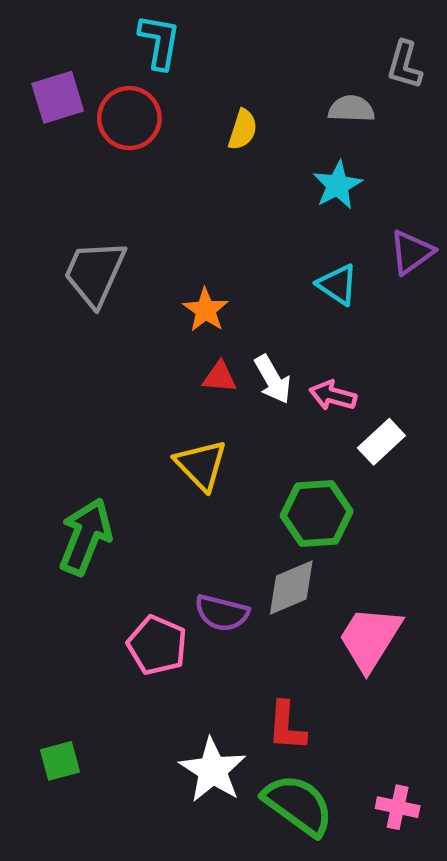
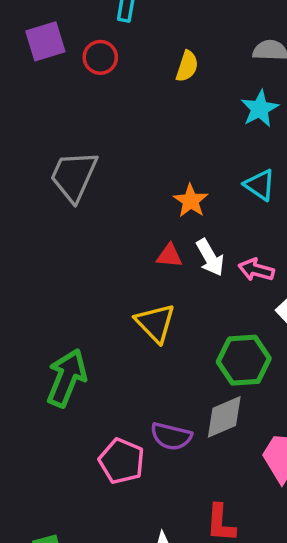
red circle: (129, 118) -> (100, 57), size x0.7
orange star: (206, 310) -> (191, 201), moved

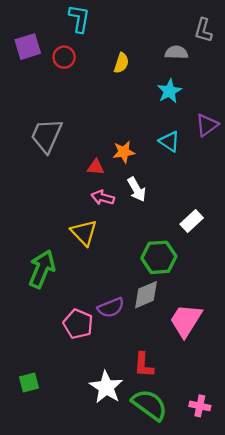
orange star: (191, 201) -> (124, 152), turned 30
red triangle: (169, 256) -> (96, 167), moved
pink arrow: (256, 270) -> (103, 198), moved
yellow triangle: (155, 323) -> (84, 233), moved
purple semicircle: (171, 436) -> (111, 308), turned -36

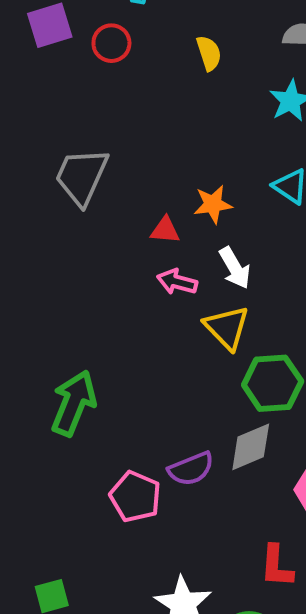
yellow semicircle: (121, 63) -> (209, 53), turned -36
yellow triangle: (84, 233) -> (227, 328), moved
red L-shape: (144, 365) -> (277, 566), moved

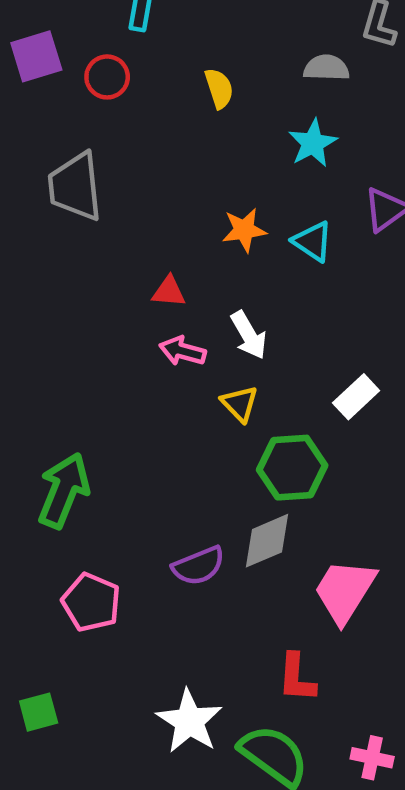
gray trapezoid: (82, 176) -> (75, 187), moved, turned -30
orange star: (213, 204) -> (244, 230), moved
yellow triangle: (227, 328) -> (240, 404), size x0.7
pink pentagon: (135, 497) -> (91, 602), moved

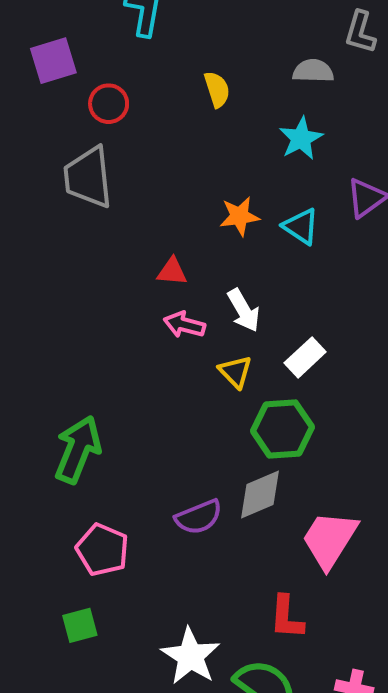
red circle: (107, 77) -> (109, 104), moved
white rectangle: (356, 397) -> (305, 357), moved
green square: (39, 712) -> (80, 625), moved

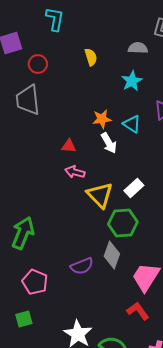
white arrow: (244, 310) -> (109, 143), moved
yellow triangle: (235, 372) -> (100, 195), size x1.6
gray diamond: (260, 494) -> (112, 255), turned -48
red L-shape: (287, 617) -> (138, 311), moved, turned 140

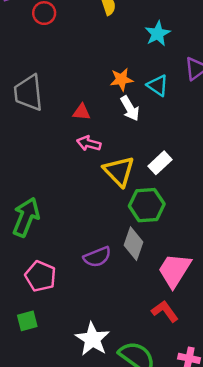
gray trapezoid: (28, 100) -> (28, 93), moved

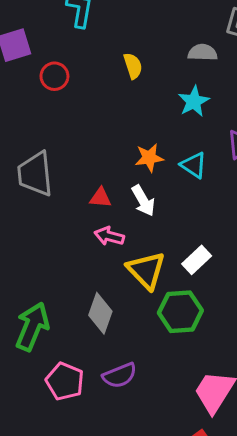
white arrow: (130, 108) -> (143, 201), moved
gray diamond: (133, 244) -> (100, 313), moved
pink pentagon: (41, 276) -> (65, 381), moved

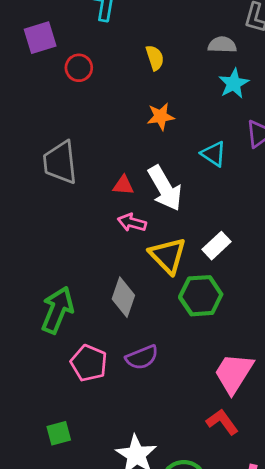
cyan star: (194, 101) -> (234, 84), moved
orange star: (149, 158) -> (161, 117), moved
white arrow: (143, 201) -> (165, 188), size x1.5

